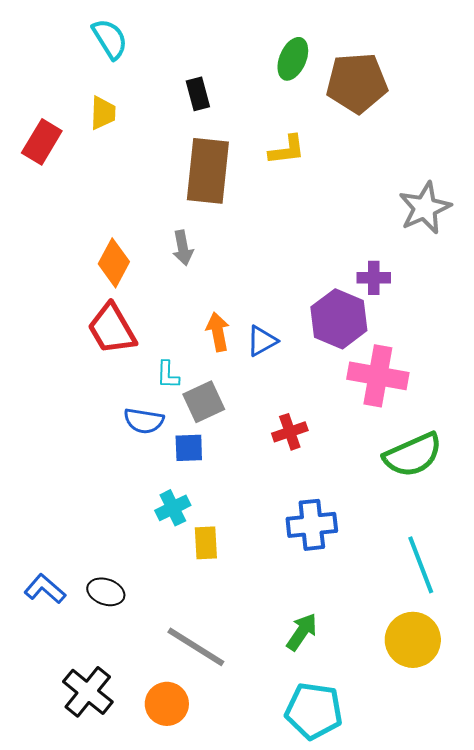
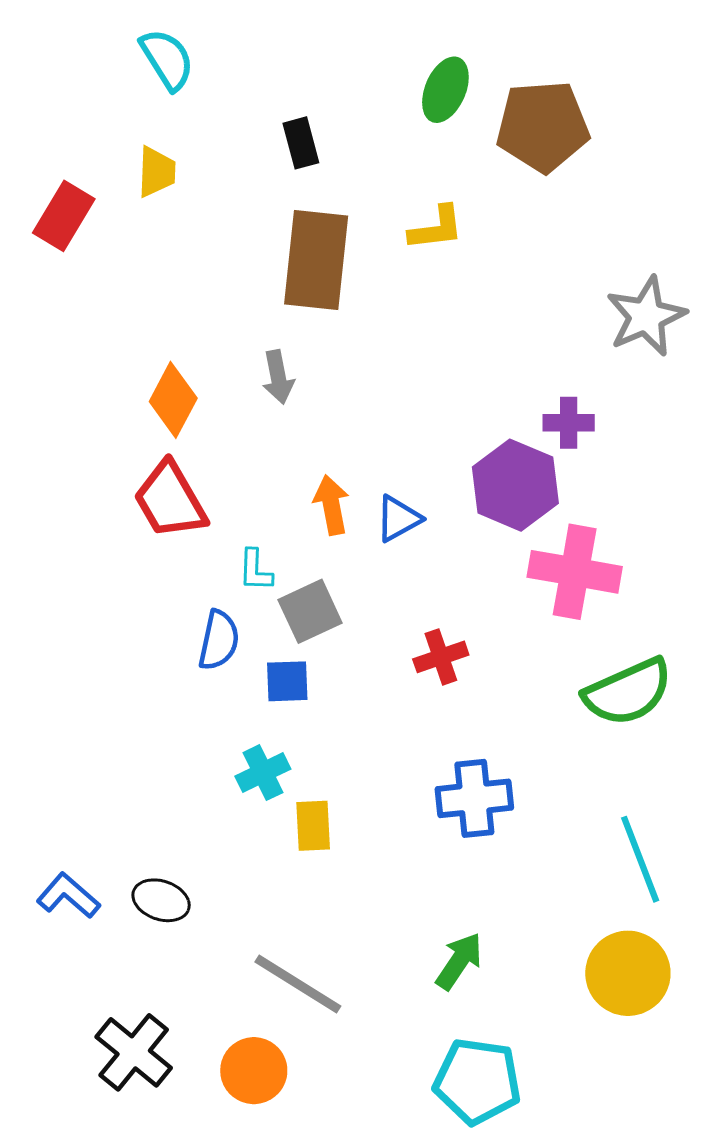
blue semicircle: (144, 421) -> (219, 640), turned -87

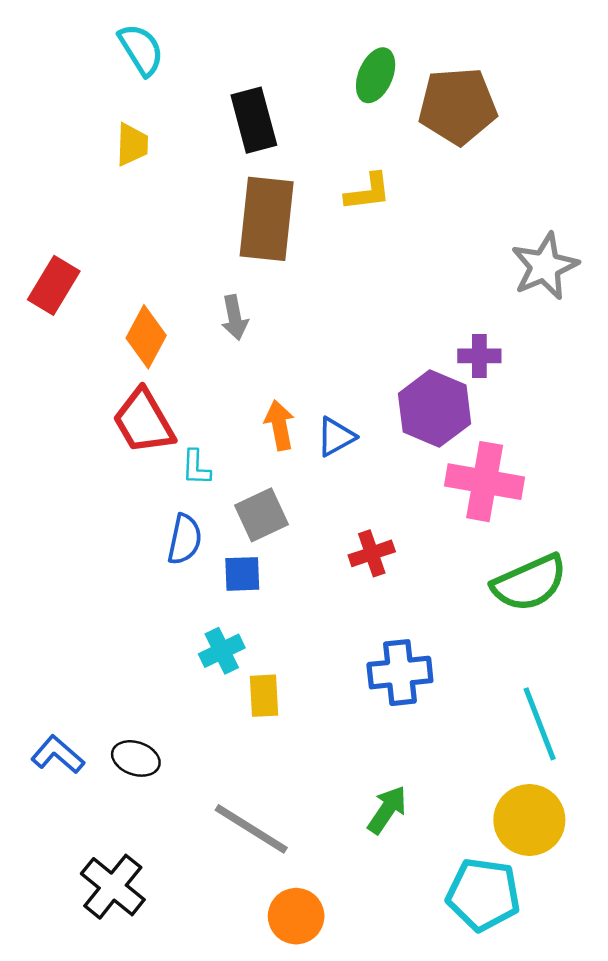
black rectangle: (301, 143) -> (254, 120), size x1.5
red rectangle: (64, 216) -> (54, 285), moved
cyan L-shape: (255, 570) -> (196, 467), moved
orange circle: (254, 1071) -> (296, 916), moved
cyan pentagon: (477, 1081) -> (483, 894), moved

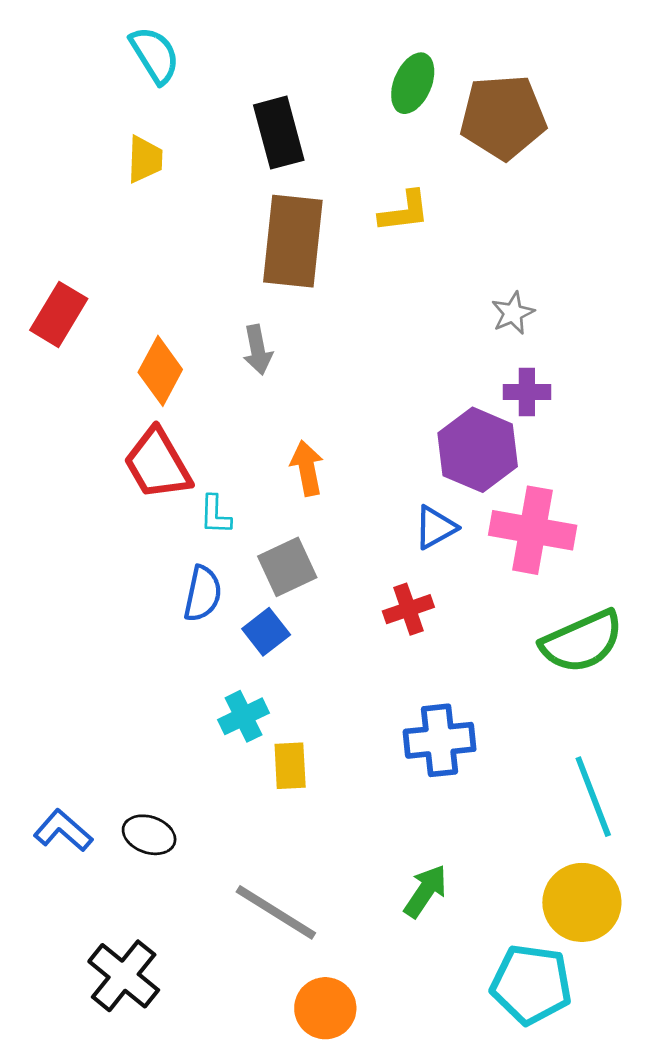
gray star: (545, 266) -> (513, 313), moved, size x0.6
blue triangle: (336, 437) -> (435, 527), moved
blue square: (242, 574) -> (266, 632), turned -36

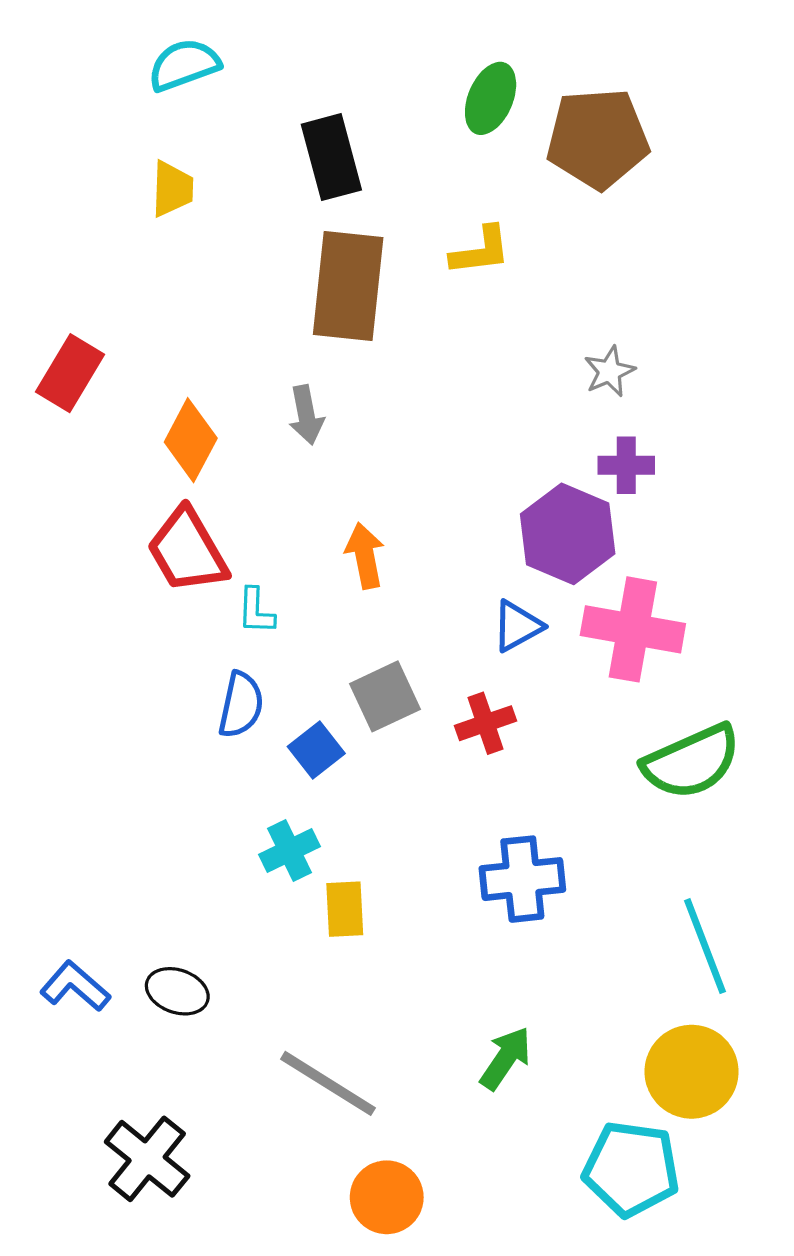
cyan semicircle: (155, 55) -> (184, 65), turned -78
gray square: (287, 567) -> (385, 696), moved

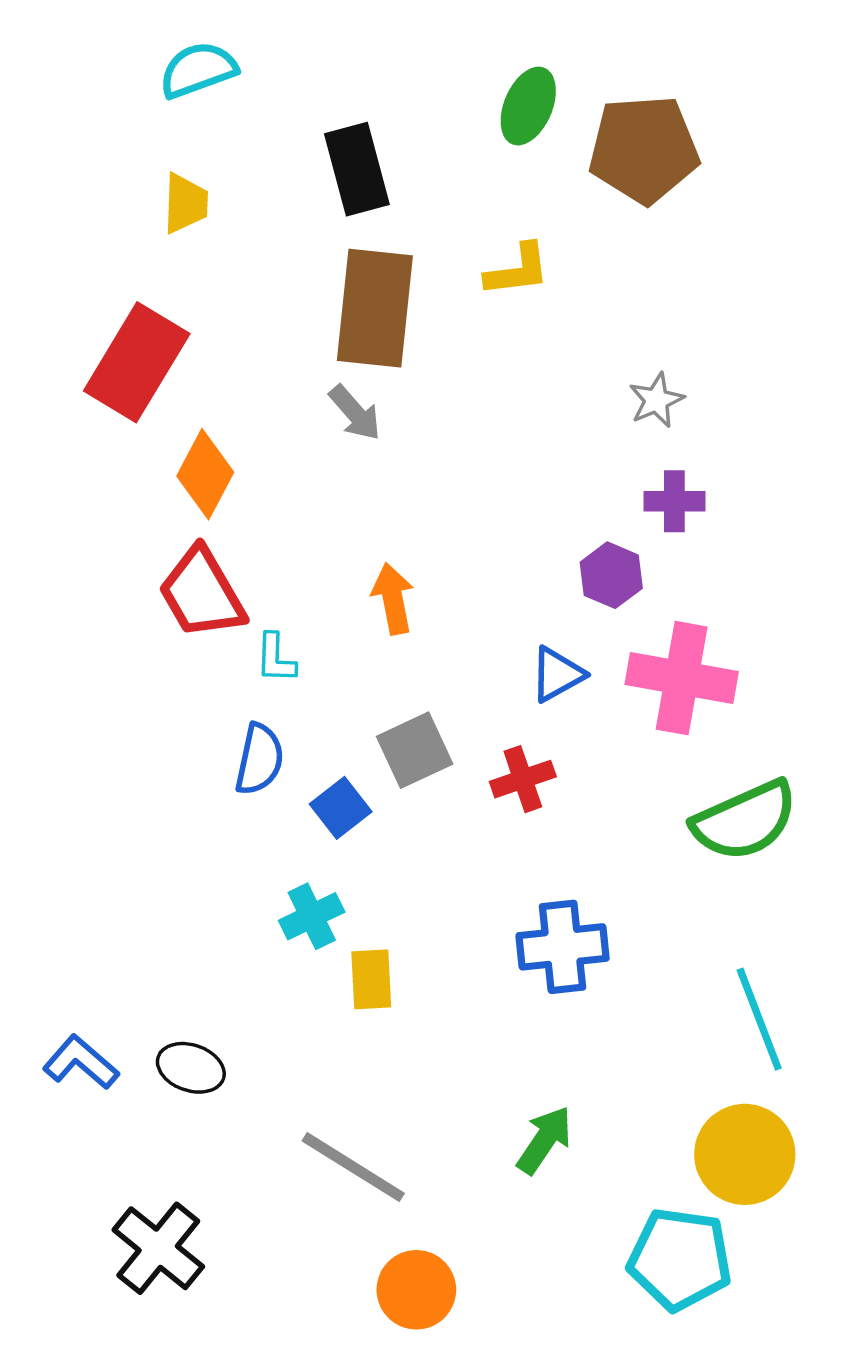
red rectangle: (70, 373) -> (137, 362), moved, size x1.4
gray arrow: (306, 415) -> (355, 413), moved, turned -30
purple hexagon: (568, 534) -> (611, 575), size x0.6

